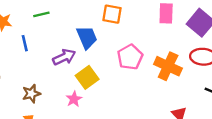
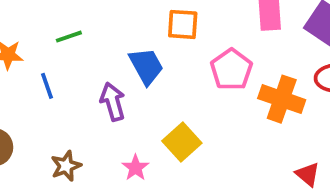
purple arrow: (64, 57) -> (113, 102), turned -75
pink pentagon: (130, 57) -> (231, 70), moved
yellow square: (87, 77) -> (182, 142), moved

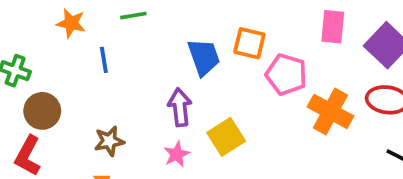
orange square: (183, 24) -> (249, 43), moved
pink pentagon: (231, 70) -> (286, 74), turned -30
purple arrow: (113, 102) -> (180, 107), moved

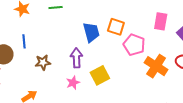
blue line: (104, 60) -> (24, 41), moved
brown star: (109, 141) -> (43, 62), moved

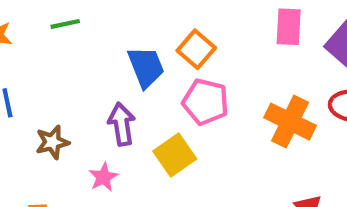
orange square: (116, 27) -> (196, 49), turned 30
pink pentagon: (134, 45) -> (206, 102), moved
pink star: (73, 83) -> (103, 177), moved

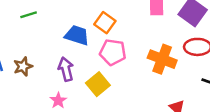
blue trapezoid: (146, 67) -> (77, 35), turned -45
brown star: (52, 142) -> (23, 66), moved

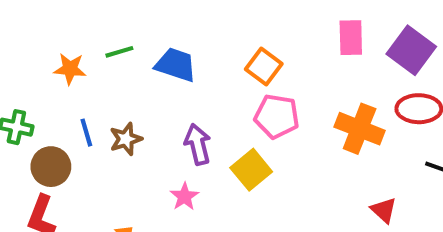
green line: (29, 15) -> (119, 52), moved
blue trapezoid: (77, 35) -> (176, 65), moved

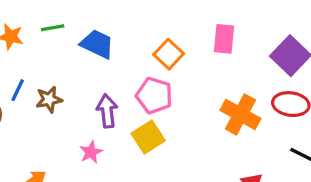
pink rectangle: (351, 38) -> (224, 39), moved
pink pentagon: (277, 116) -> (154, 95), moved
blue line: (86, 133) -> (18, 90), turned 35

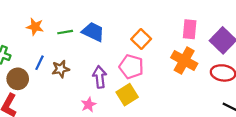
green line: (53, 28) -> (65, 32), moved
pink rectangle: (224, 39) -> (190, 29), moved
orange cross: (240, 114) -> (184, 61), moved

